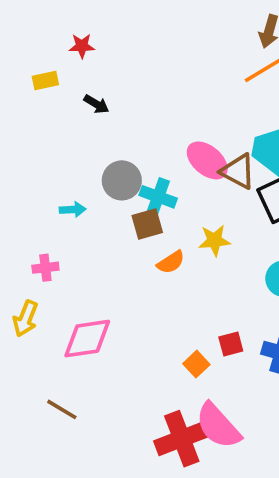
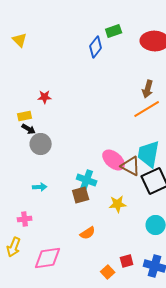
black arrow: (96, 104) -> (29, 129), moved
gray circle: (122, 180) -> (41, 144), moved
orange semicircle: (171, 262) -> (88, 233), moved

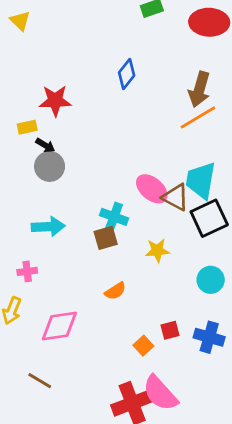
blue diamond: (96, 47) -> (127, 74), moved
brown arrow: (148, 89) -> (199, 89), size x1.4
red star: (45, 97) -> (55, 101), size x1.6
black arrow: (29, 129) -> (45, 145), moved
cyan arrow: (40, 187) -> (48, 227), size x1.6

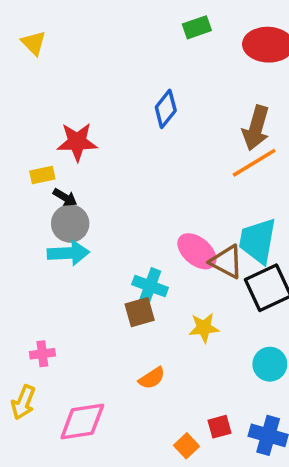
cyan arrow: (48, 227) -> (68, 253), moved

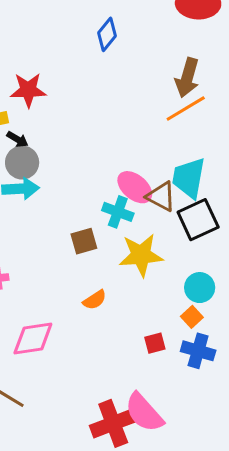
blue diamond: (166, 109) -> (107, 34), moved
cyan cross: (150, 286) -> (118, 212), moved
yellow star: (204, 328) -> (141, 255), size x1.6
orange square: (187, 446) -> (192, 317), moved

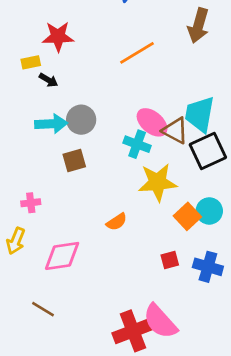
orange line: (186, 108) -> (137, 53), moved
gray circle: (22, 163) -> (81, 120), moved
brown square: (84, 241) -> (74, 161), moved
orange square: (192, 317) -> (187, 216), moved, size x1.4

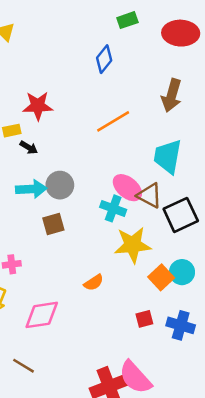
cyan trapezoid: (200, 114) -> (168, 156), moved

